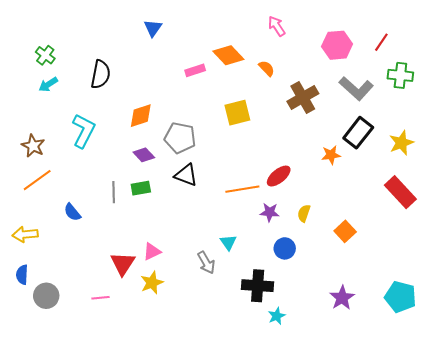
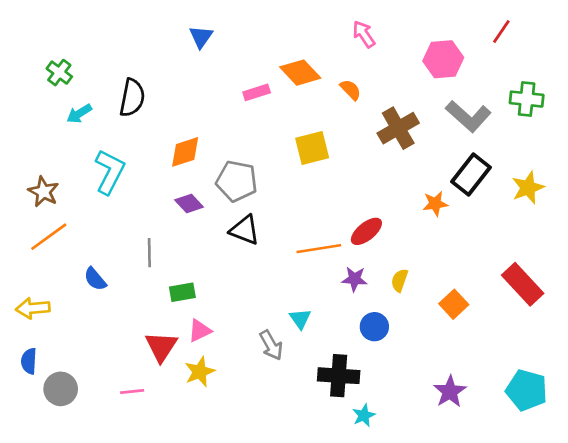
red line: (381, 42) -> (501, 31), moved
cyan arrow: (48, 84) -> (79, 114), moved
green rectangle: (141, 188) -> (182, 292), moved
red rectangle: (400, 192) -> (523, 284), moved

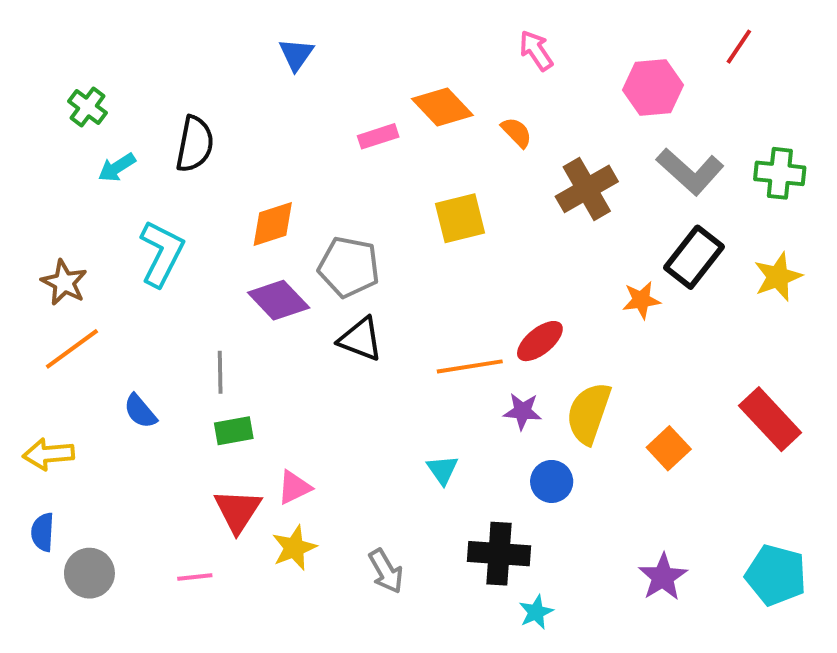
green cross: (527, 99) -> (780, 173), moved
purple diamond: (189, 204) -> (279, 300), size x1.4
yellow semicircle: (400, 280) -> (589, 413), size x1.8
green rectangle: (182, 292) -> (234, 431), moved
gray arrow: (271, 345) -> (386, 571), moved

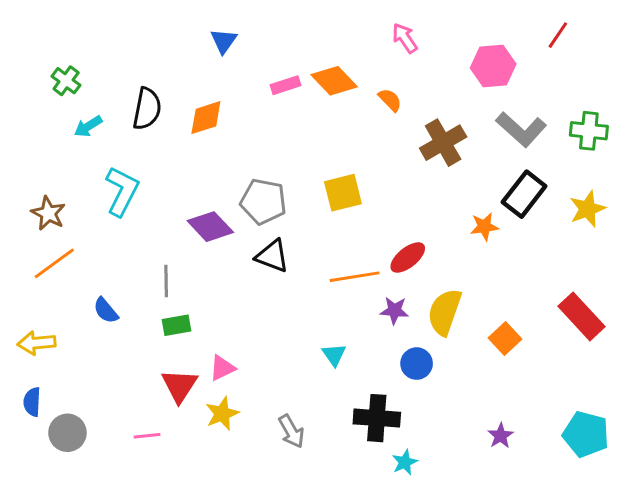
pink rectangle: (378, 136) -> (285, 85), moved
yellow square: (460, 218) -> (343, 193), moved
orange diamond: (273, 224) -> (206, 118), moved
purple star: (663, 577) -> (501, 436), size x0.7

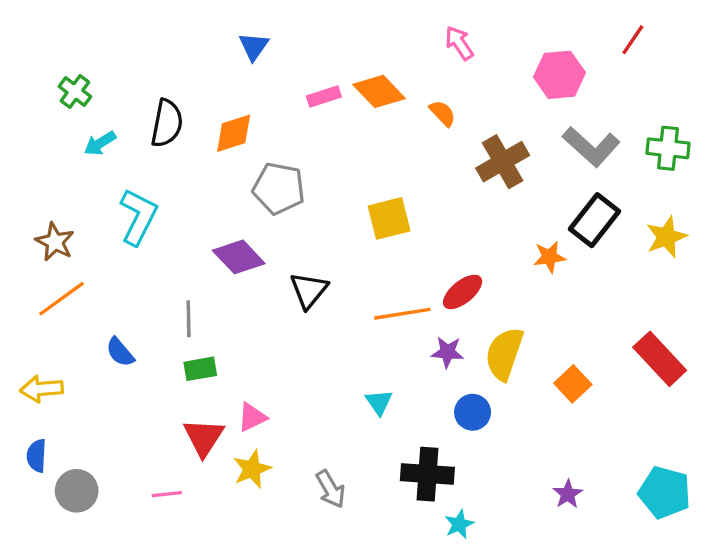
gray pentagon: (263, 202) -> (279, 188), moved
black triangle: (272, 256) -> (309, 290), turned 48

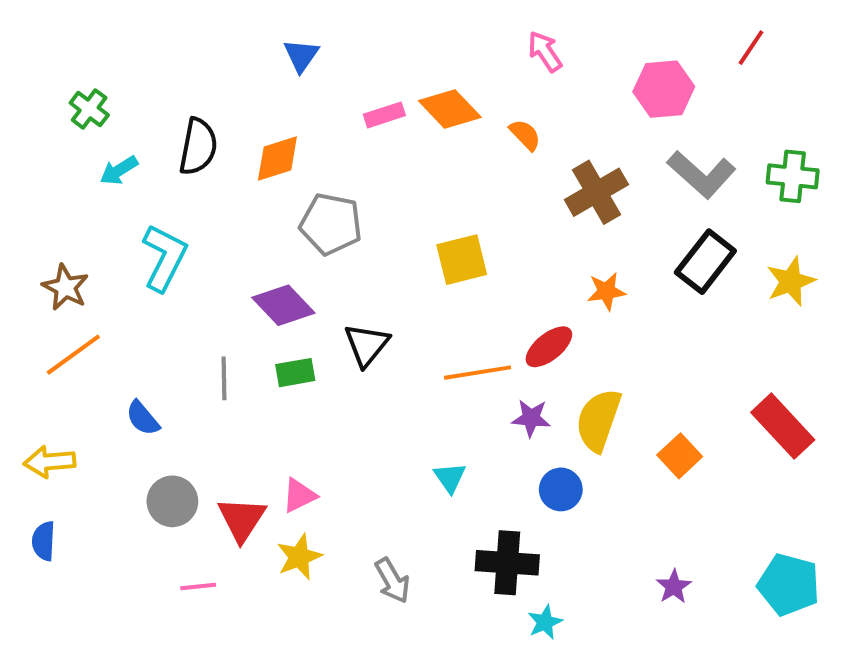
orange star: (549, 257) -> (606, 291), moved
green rectangle: (200, 369) -> (295, 373), moved
gray circle: (77, 491) -> (172, 501), moved

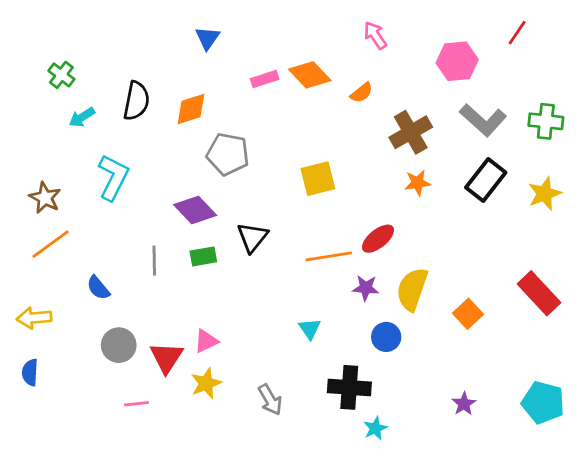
orange semicircle: (525, 135) -> (362, 93), turned 95
orange star: (606, 291) -> (418, 183), moved

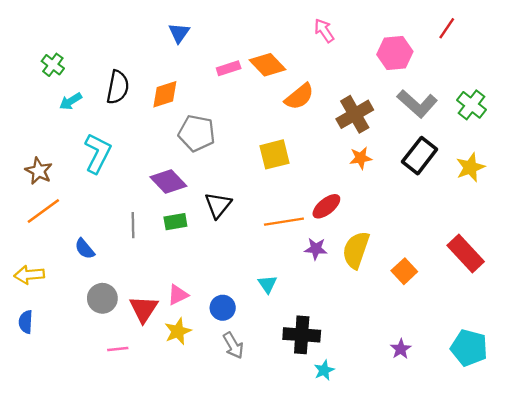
orange semicircle: (362, 93) -> (299, 97), moved, size x1.5
green cross: (546, 121) -> (472, 105), turned 32
blue circle: (386, 337) -> (223, 308), moved

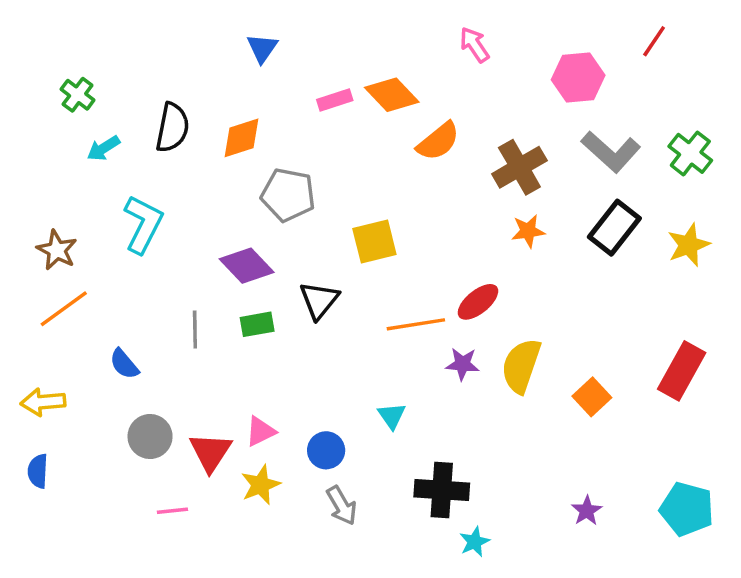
yellow square: (275, 154) -> (374, 241), moved
red rectangle: (466, 253) -> (682, 371), turned 72

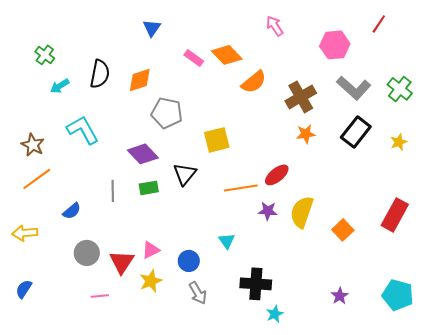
pink rectangle: (335, 100) -> (194, 58), turned 54
cyan L-shape: (143, 224) -> (83, 130), turned -56
yellow star: (689, 245) -> (399, 142), size x0.7
blue semicircle: (124, 364) -> (72, 211), turned -90
blue semicircle: (38, 471) -> (24, 289), moved, turned 30

